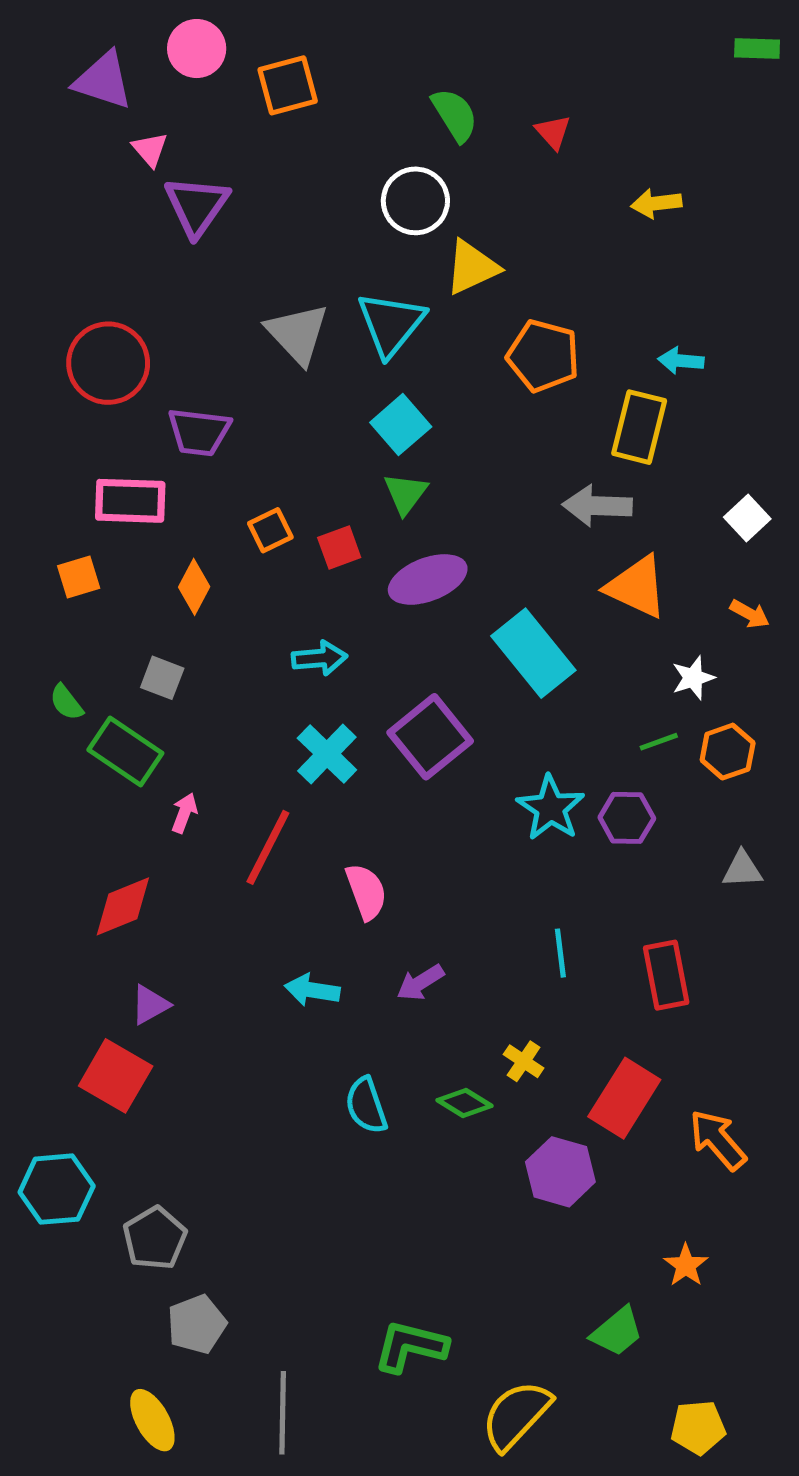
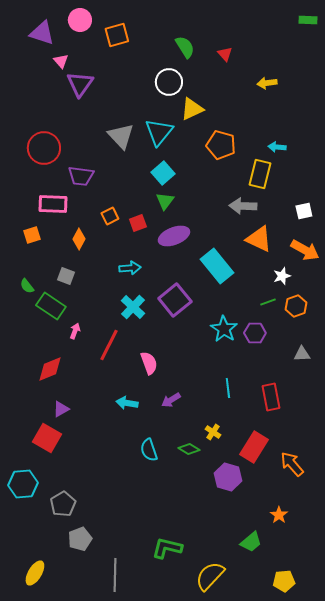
white square: (747, 518) -> (304, 211), turned 30
orange arrow: (750, 614) -> (305, 250), size x1.8
yellow ellipse: (152, 1420) -> (35, 573), moved, turned 60

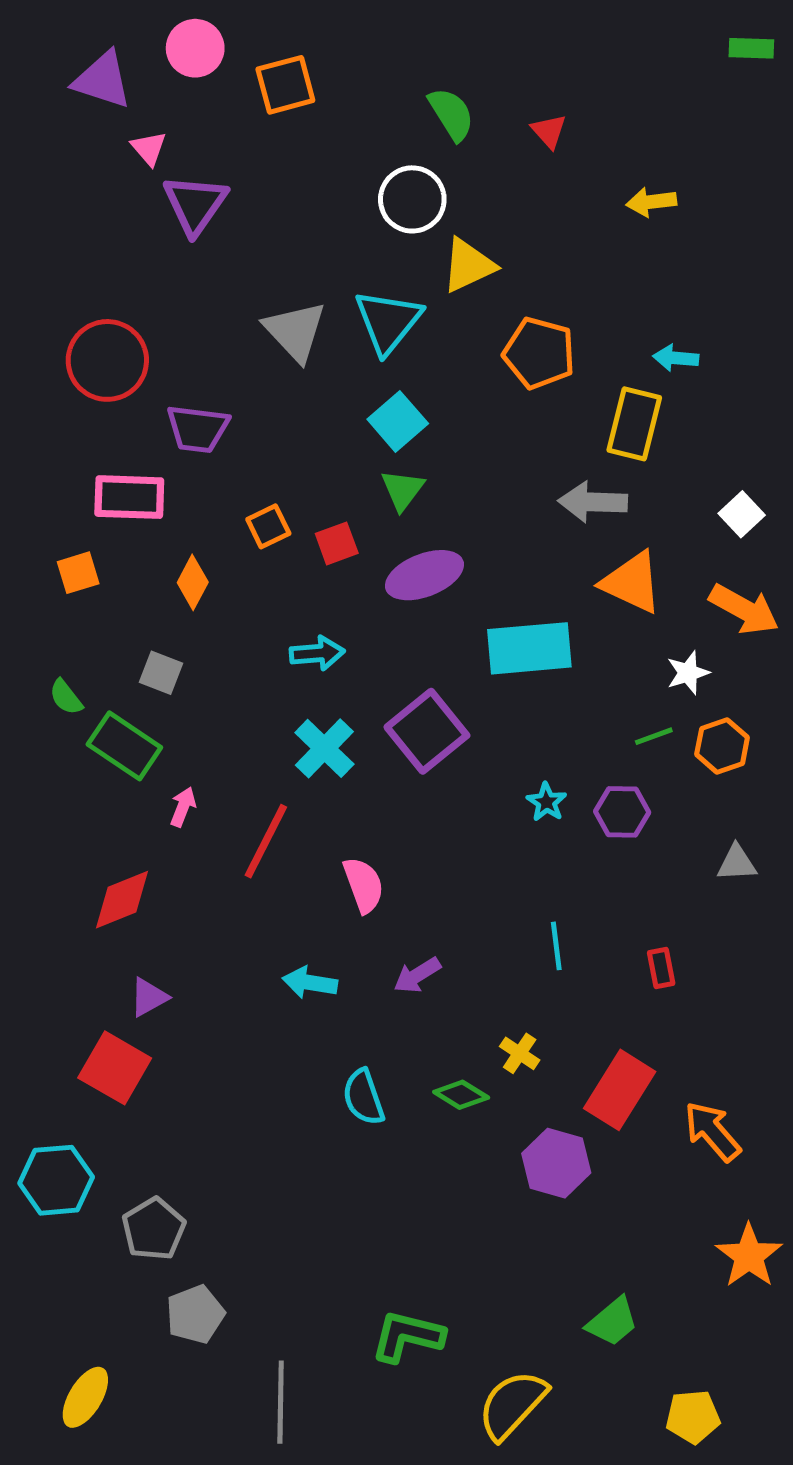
white square: (304, 211) -> (742, 514), turned -30
cyan rectangle: (217, 266) -> (529, 648), turned -56
cyan star: (224, 329) -> (546, 802), size x0.6
red rectangle: (271, 397) -> (661, 968), size x0.6
orange star: (279, 515) -> (749, 1256), moved, size x1.5

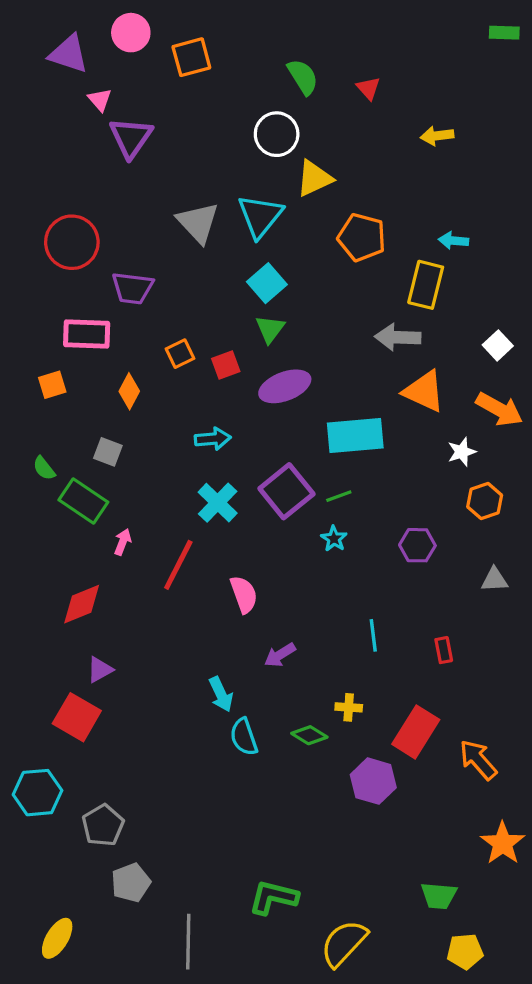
green line: (654, 736) -> (339, 496), moved
cyan star: (546, 802) -> (334, 539), moved
cyan arrow: (310, 983) -> (221, 694), moved, turned -124
yellow cross: (520, 1053) -> (349, 707), turned -30
green trapezoid: (612, 1322) -> (439, 896), moved, turned 45

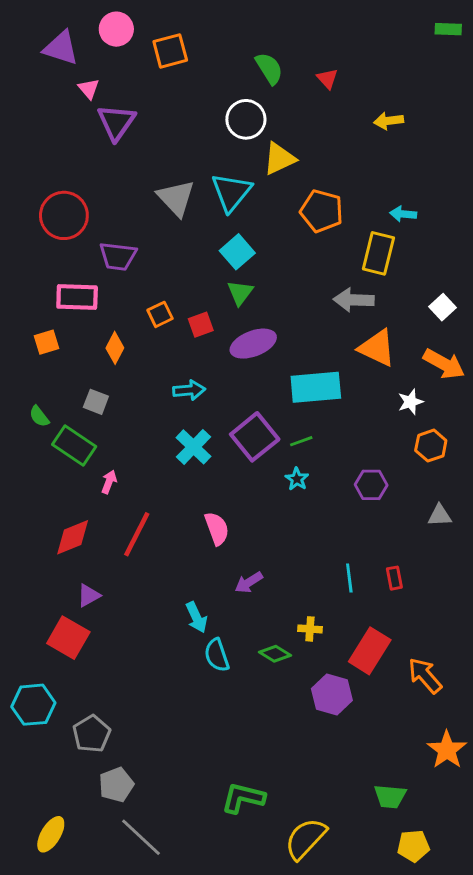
red line: (178, 565) -> (137, 534), moved
cyan line: (373, 635) -> (349, 578), moved
gray line: (188, 942) -> (141, 837), moved, turned -48

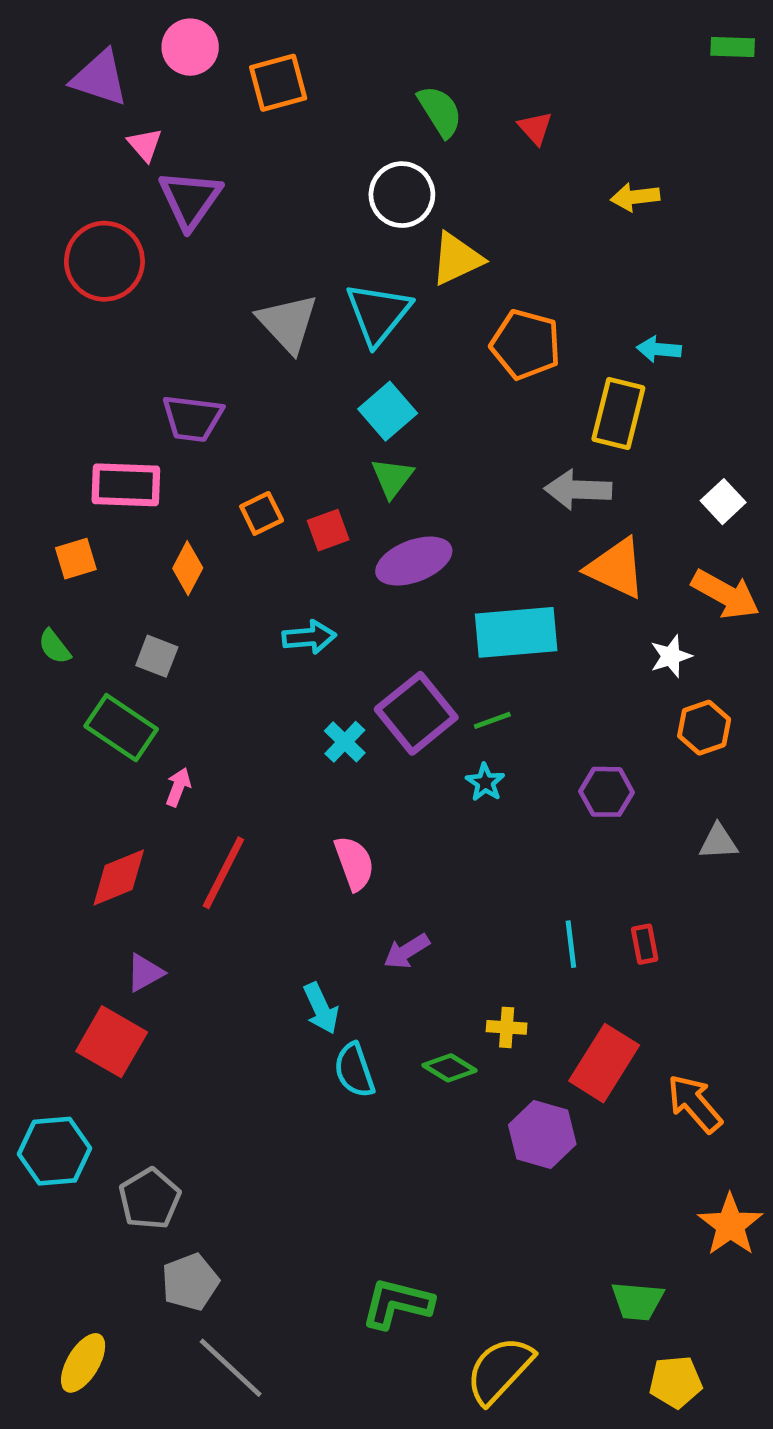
red circle: (64, 215) -> (104, 261), moved
green semicircle: (39, 416) -> (54, 647), moved
cyan cross: (194, 447) -> (345, 742), moved, size x0.7

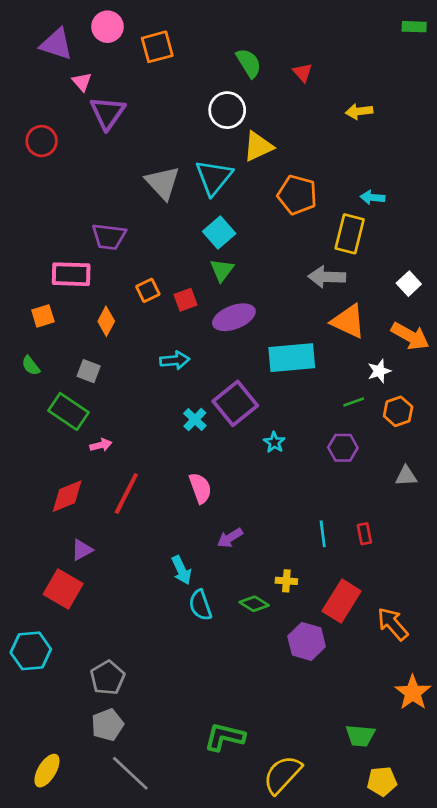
red circle: (104, 261) -> (42, 141), moved, size x0.7
green line: (492, 720) -> (354, 402), moved
pink arrow: (178, 787) -> (101, 445), turned 55
gray pentagon: (150, 1199) -> (107, 678), moved

